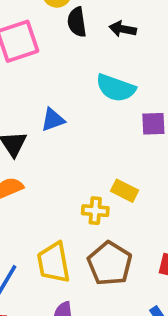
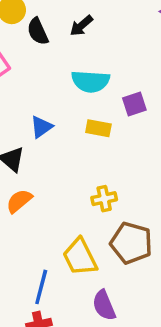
black arrow: (123, 29) -> (81, 26), turned -35
yellow rectangle: (125, 191) -> (98, 128), moved

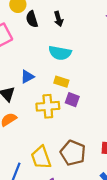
black arrow: (81, 26) -> (58, 19), turned -72
purple square: (134, 104) -> (72, 100), moved, turned 32
yellow cross: (104, 199) -> (48, 106), moved, size x1.5

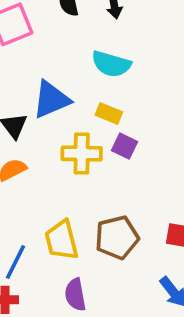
blue triangle: (27, 77) -> (51, 99), size x1.6
brown pentagon: (73, 153) -> (117, 237), turned 30

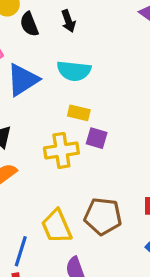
blue triangle: (51, 99) -> (23, 80), moved
brown pentagon: (117, 237) -> (103, 216), turned 30

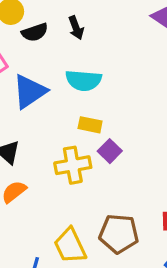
black semicircle: (29, 24) -> (35, 32), turned -85
purple square: (97, 138) -> (110, 151), turned 30

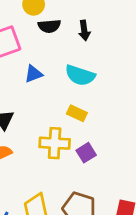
blue triangle: (30, 91) -> (33, 74), size x0.6
purple square: (110, 151) -> (86, 153), moved

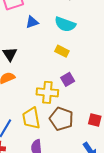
yellow cross: (55, 143) -> (47, 92), moved

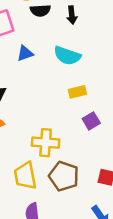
yellow rectangle: (62, 51) -> (77, 92), moved, turned -40
purple square: (68, 79) -> (91, 121), moved

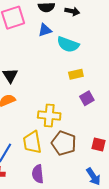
black arrow: (72, 15) -> (72, 11), turned -72
blue triangle: (25, 53) -> (45, 30), moved

